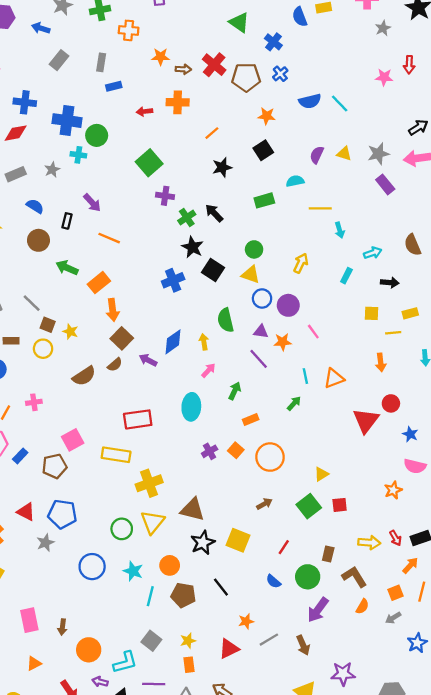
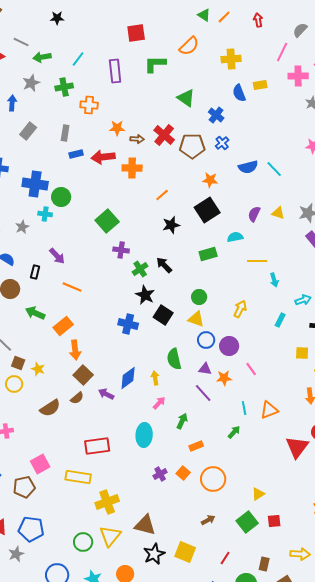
blue arrow: (41, 28) -> (12, 103), turned 77
red arrow: (145, 111) -> (103, 157), moved, size x1.6
black square: (263, 150) -> (207, 210), size x1.4
blue cross: (173, 280) -> (128, 324), turned 36

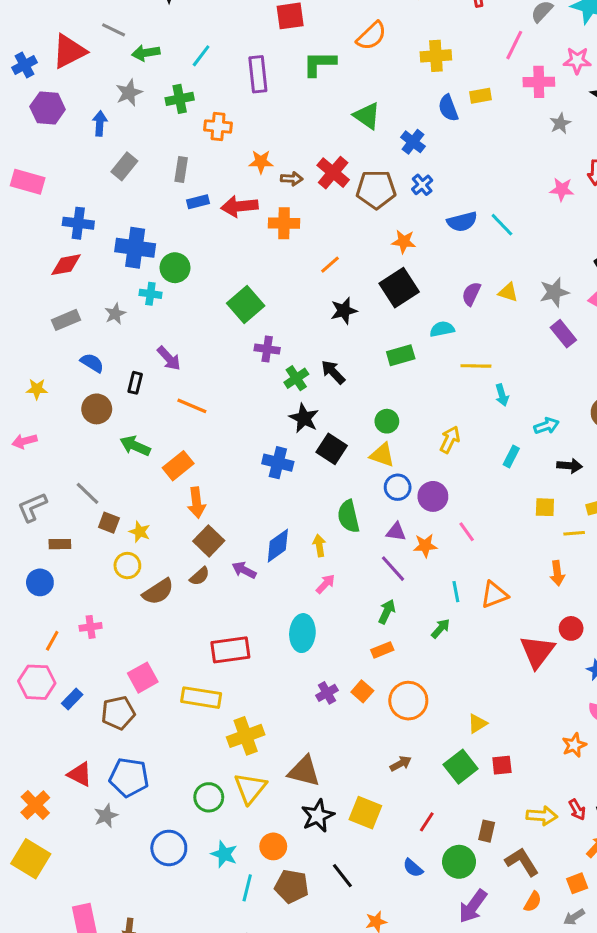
yellow circle: (14, 384) -> (127, 566), moved
green arrow: (182, 421) -> (387, 612), moved

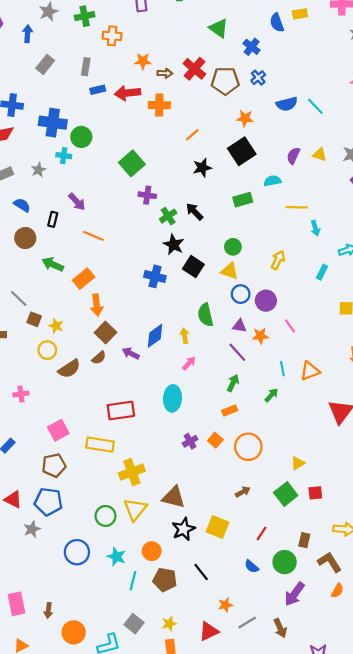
brown pentagon: (118, 713) -> (54, 465), moved

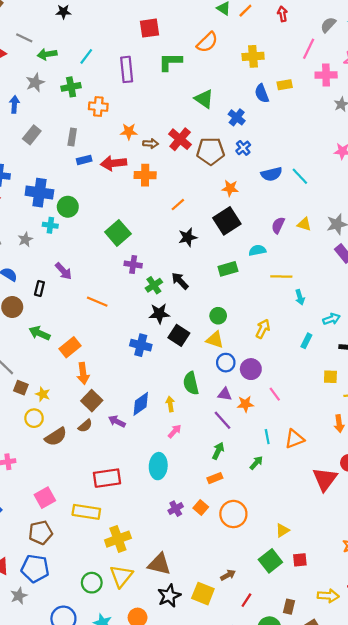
orange line: (93, 236) -> (97, 302), moved
black star: (174, 245) -> (159, 314), turned -30
brown arrow: (243, 492) -> (228, 575), moved

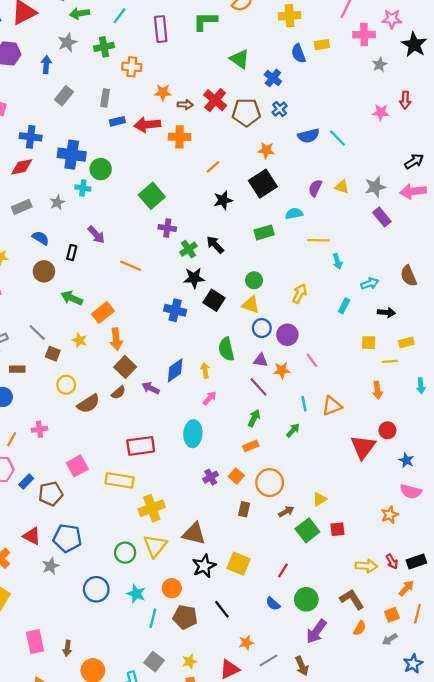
yellow star: (43, 394) -> (80, 340), moved
brown pentagon: (41, 533) -> (51, 494), moved
brown arrow: (228, 575) -> (286, 511), moved
brown rectangle: (289, 607) -> (244, 509), moved

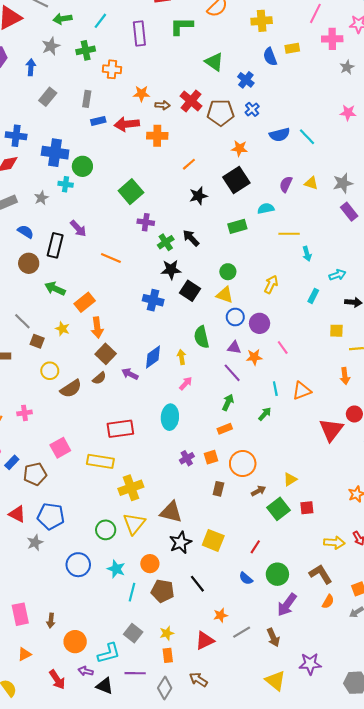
black rectangle: (72, 252) -> (55, 245), size x1.6
orange square: (236, 476) -> (211, 457), turned 32

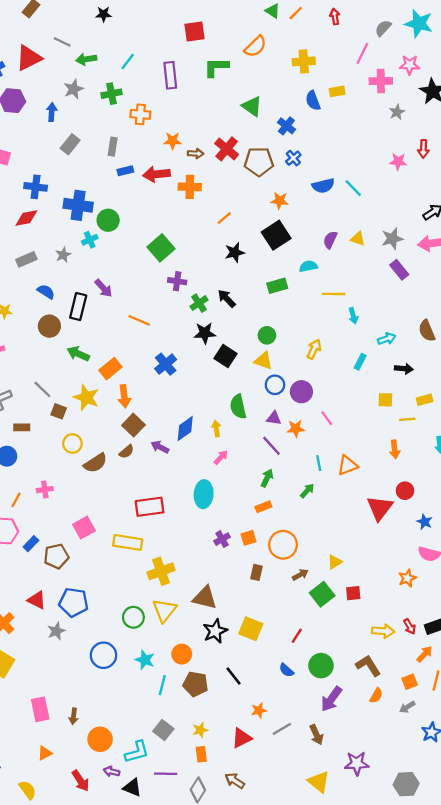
cyan cross: (66, 184) -> (90, 240), turned -32
blue cross: (153, 300) -> (166, 364), moved, turned 36
yellow star: (62, 329) -> (86, 397), size x1.6

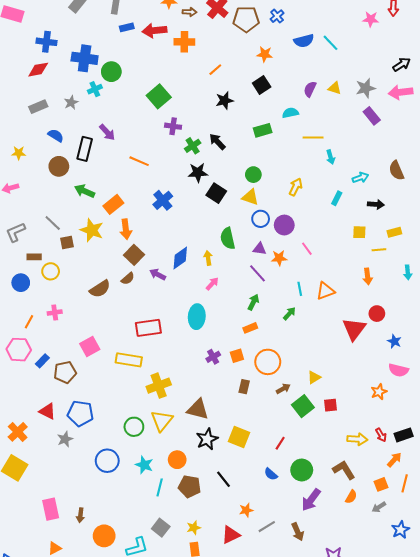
black square: (276, 235) -> (262, 85), size x0.7
brown square: (59, 411) -> (67, 243), turned -32
yellow circle: (72, 444) -> (51, 271), moved

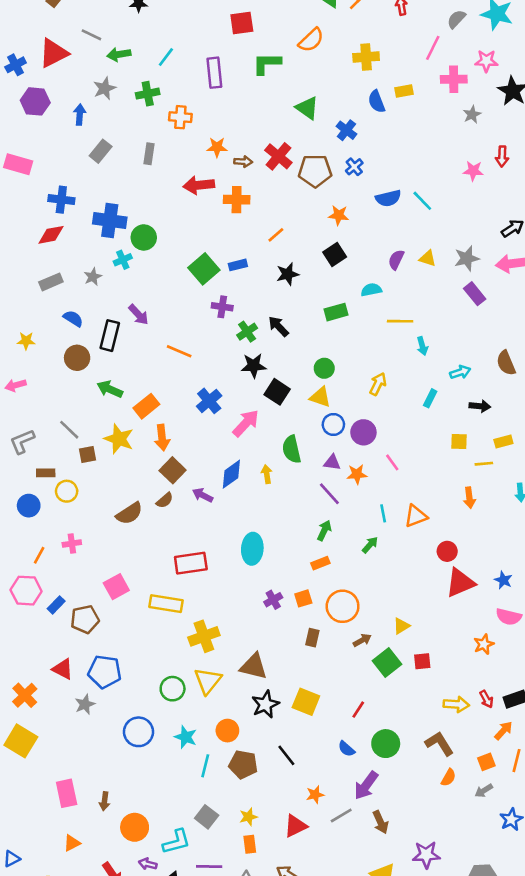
blue rectangle: (127, 27) -> (238, 265), moved
pink arrow: (212, 284) -> (246, 423), moved, size x1.6
red circle: (377, 314) -> (447, 551), moved
red triangle: (354, 329) -> (460, 583), moved, turned 30
purple arrow: (311, 500) -> (366, 785), moved

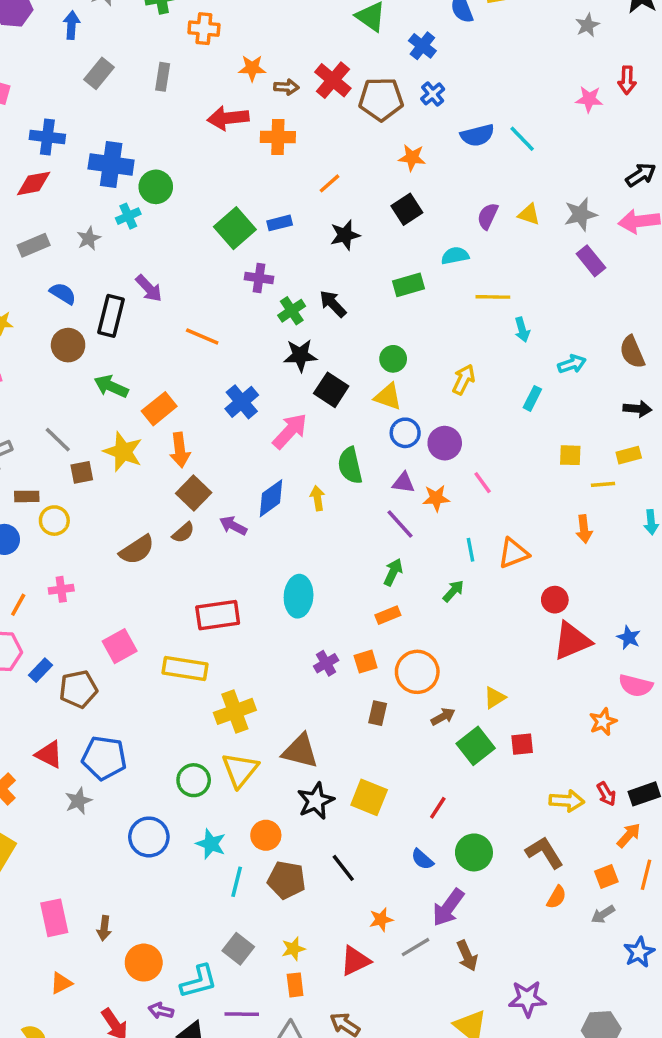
black arrow: (480, 406) -> (637, 409), moved

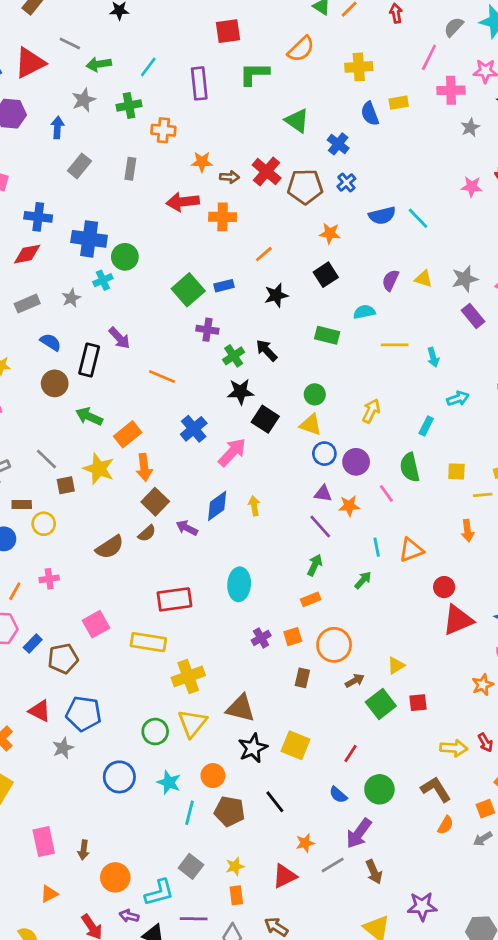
green rectangle: (409, 285) -> (327, 335), turned 30
cyan arrow: (522, 330) -> (433, 357), moved
green semicircle: (350, 465) -> (410, 467), moved

